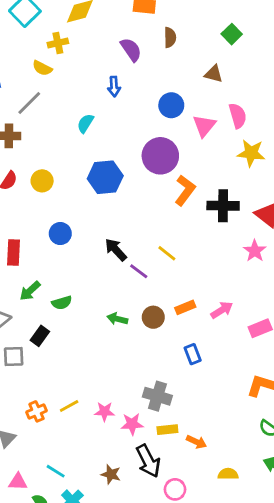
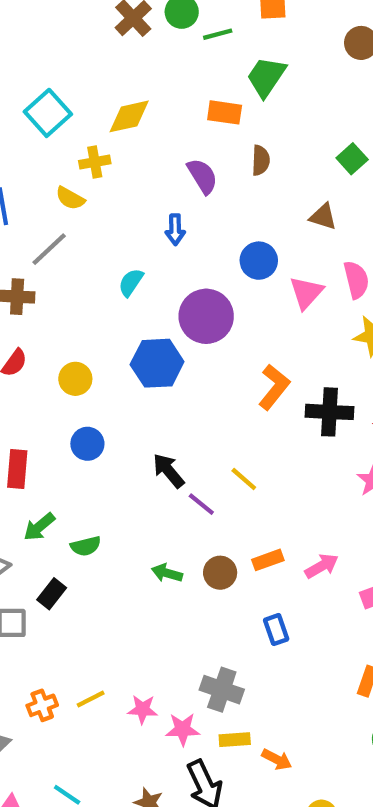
purple circle: (160, 156) -> (206, 316), moved
yellow circle: (42, 181) -> (75, 379), moved

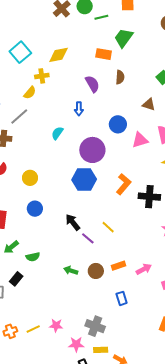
yellow semicircle: (70, 198) -> (30, 93), turned -80
pink triangle: (306, 293) -> (140, 140), turned 30
blue hexagon: (157, 363) -> (84, 180), moved
pink star: (143, 709) -> (56, 326), moved

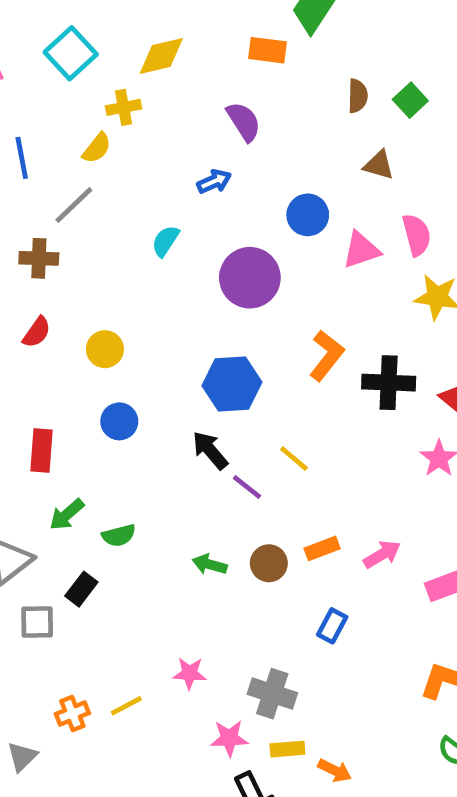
brown semicircle: (120, 77) -> (358, 96), moved
blue arrow: (79, 109) -> (214, 181), turned -112
blue hexagon: (84, 180) -> (232, 384), moved
blue rectangle: (122, 298) -> (332, 626), turned 48
pink star: (56, 326) -> (190, 673), moved

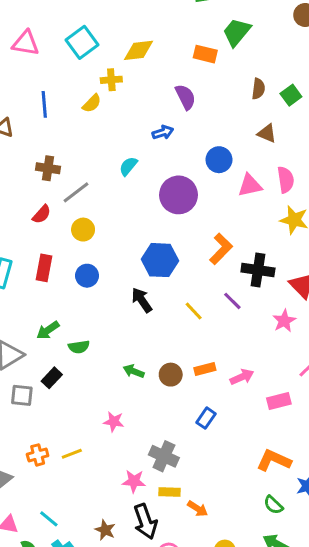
gray line: (74, 205) -> (76, 192), moved
red rectangle: (41, 451) -> (44, 268), moved
purple line: (247, 487) -> (232, 301), moved
pink star: (190, 673) -> (114, 422), moved

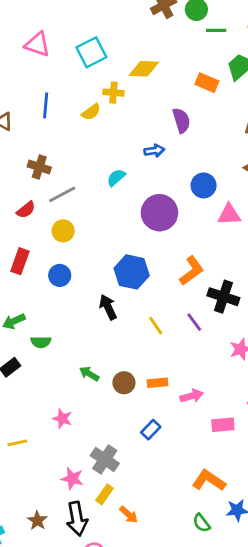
yellow rectangle: (169, 492) -> (104, 494), turned -66

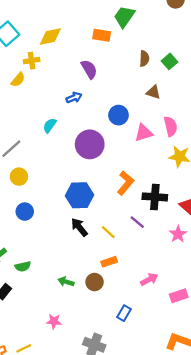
black arrow: (108, 307) -> (79, 227), moved
orange rectangle: (157, 383) -> (109, 262), moved

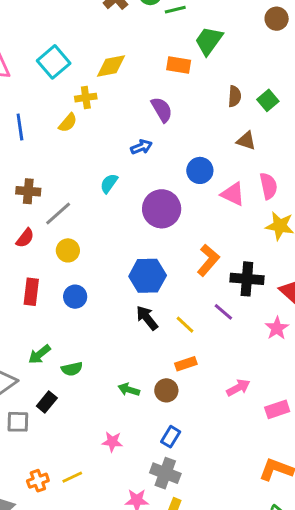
pink triangle: (144, 133) -> (233, 194), turned 42
blue rectangle: (124, 313) -> (171, 437), moved

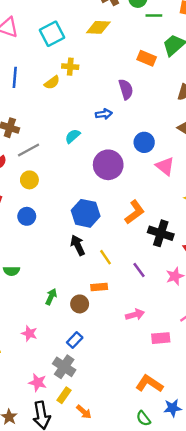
yellow diamond: (111, 66) -> (98, 27), moved
purple line: (223, 312) -> (139, 270), moved
green arrow: (129, 390) -> (51, 297), turned 84

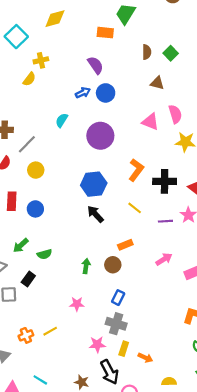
blue circle: (144, 142) -> (106, 93), moved
blue circle: (27, 216) -> (35, 209), moved
yellow line: (105, 257) -> (135, 208), moved
purple line: (139, 270) -> (165, 221), moved, turned -40

